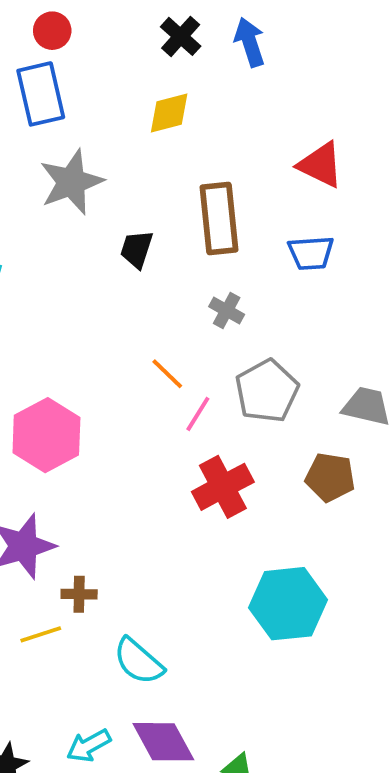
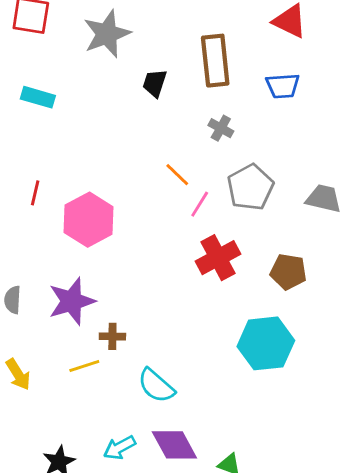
brown pentagon: (330, 477) -> (288, 272), moved

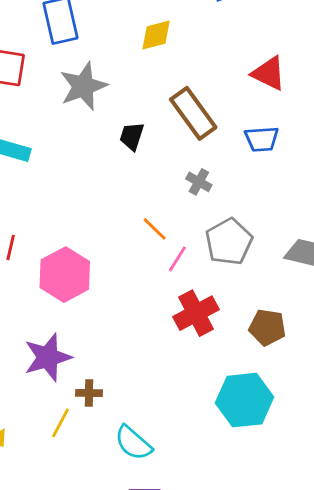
brown rectangle: (215, 61) -> (193, 113), turned -30
yellow line: (84, 366) -> (60, 423), turned -44

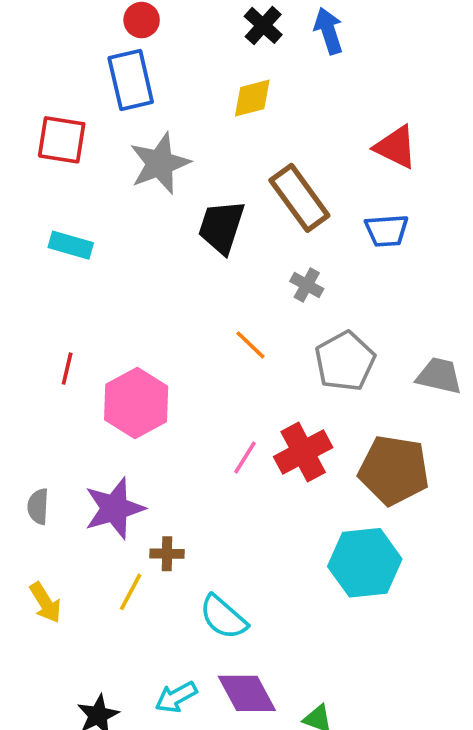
black trapezoid: (132, 136) -> (221, 227), size x1.5
pink line: (177, 259) -> (245, 457), moved
brown pentagon: (267, 327) -> (394, 470), size x1.5

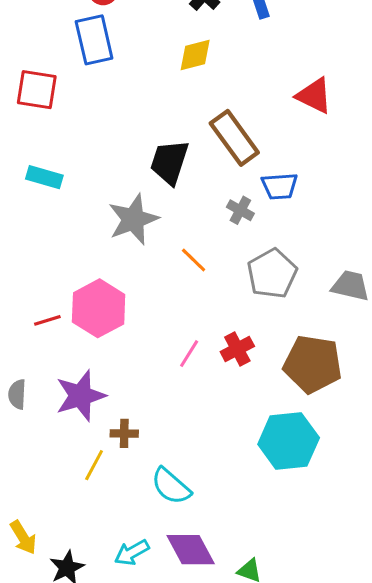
gray star: (160, 163) -> (133, 219), moved
blue trapezoid: (387, 231) -> (280, 186), moved
red line: (67, 369) -> (47, 320), moved, turned 60
red cross: (303, 452) -> (237, 349), size x0.7
yellow arrow: (45, 603) -> (23, 537), moved

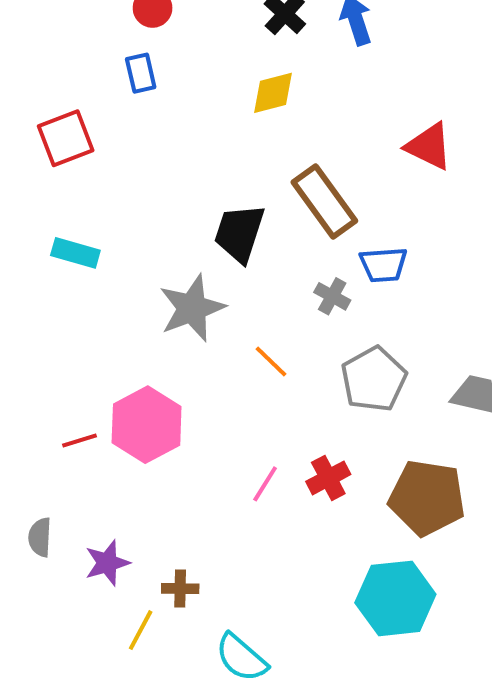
blue rectangle: (94, 40) -> (141, 73), size x0.6
red square: (37, 90) -> (66, 138), turned -30
purple star: (81, 396) -> (107, 563), moved, size x0.7

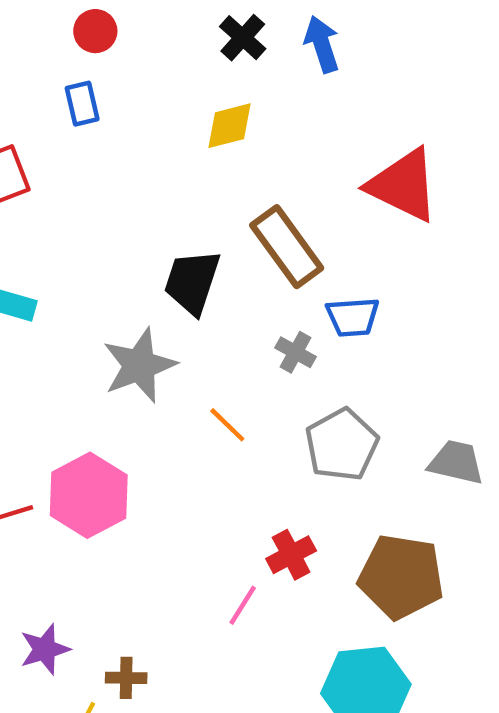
red triangle: (429, 146) -> (403, 185), size x1.4
pink line: (265, 484) -> (243, 605), moved

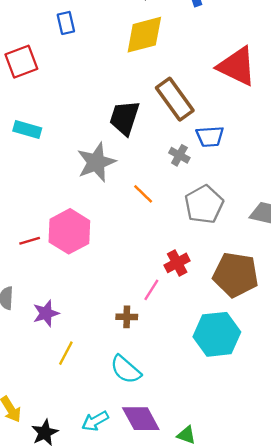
yellow diamond: (230, 126) -> (144, 35), size x1.5
brown cross: (126, 678) -> (127, 317), moved

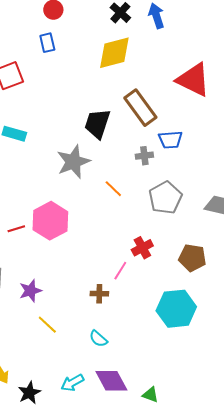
gray cross: (179, 155) -> (144, 156), turned -36
brown pentagon: (236, 275) -> (192, 258), size x0.7
yellow line: (66, 353) -> (47, 325), turned -75
cyan semicircle: (126, 369) -> (98, 339), size x0.7

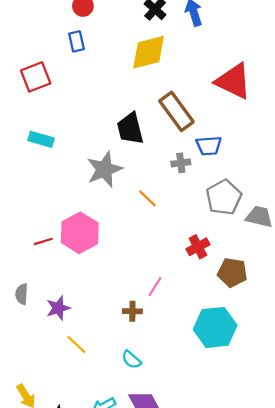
black trapezoid: (97, 124) -> (130, 129), turned -32
gray pentagon: (165, 198) -> (224, 197), moved
red cross: (142, 248) -> (198, 247), moved

